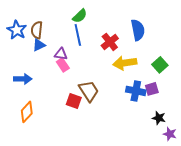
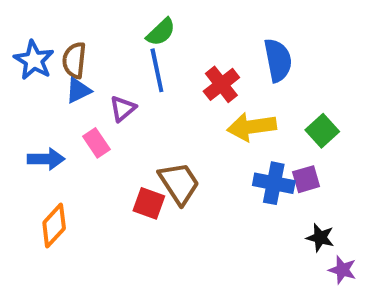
purple triangle: (61, 54) -> (123, 109), turned -48
pink rectangle: (63, 65) -> (96, 143), moved

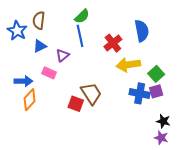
brown semicircle: (74, 60) -> (39, 20), moved
green square: (322, 131) -> (156, 74), moved
pink rectangle: (96, 143) -> (49, 73), turned -32
orange diamond: (54, 226) -> (30, 100), moved
purple star: (342, 270) -> (161, 138), moved

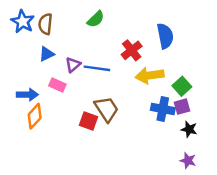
blue star: (17, 31) -> (23, 22), moved
blue line: (80, 36) -> (97, 68), moved, turned -70
black star: (163, 121) -> (189, 129), moved

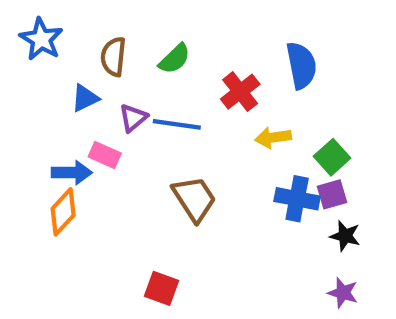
green semicircle: (96, 19) -> (175, 59), moved
brown semicircle: (45, 24) -> (113, 57), moved
yellow arrow: (150, 75) -> (273, 138), size x0.7
blue arrow: (27, 95) -> (72, 173), moved
red square: (88, 121) -> (161, 288), moved

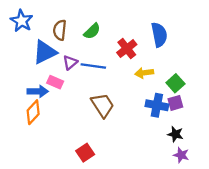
blue triangle: (85, 98) -> (45, 52), size x1.6
black star: (345, 236) -> (175, 134), moved
red square: (161, 288) -> (85, 153), turned 36

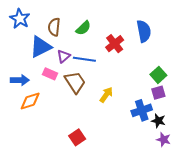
yellow arrow: (144, 73) -> (106, 95), moved, turned 133
blue arrow: (38, 91) -> (20, 80), moved
brown trapezoid: (103, 105) -> (75, 82), moved
blue cross: (157, 105) -> (142, 110), moved, turned -30
orange diamond: (33, 112) -> (30, 101), turned 30

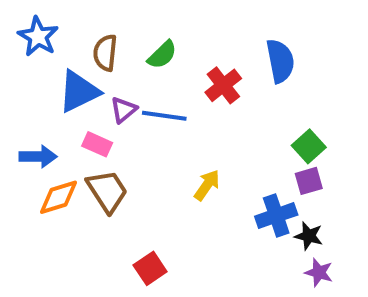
brown trapezoid: (75, 82) -> (107, 191), moved

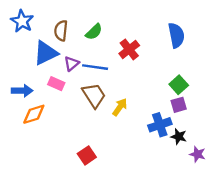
blue semicircle: (280, 61) -> (176, 35), moved
brown trapezoid: (107, 191) -> (94, 95), moved
purple star: (319, 273) -> (198, 154), moved

